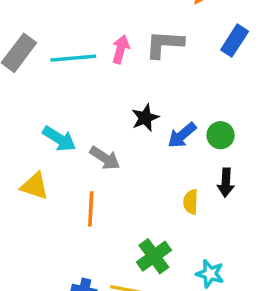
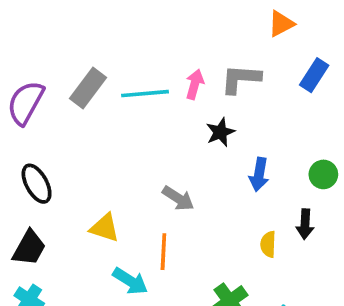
black star: (145, 118) -> (220, 132), moved
blue arrow: (182, 135) -> (259, 174), turned -40
green circle: (221, 135) -> (323, 174), moved
cyan arrow: (59, 139) -> (130, 281), moved

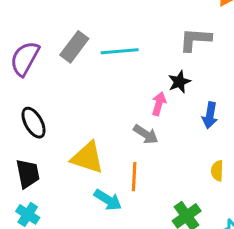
pink arrow: (195, 84) -> (159, 104), moved
yellow triangle: (105, 228) -> (87, 158), size x1.4
black trapezoid: (29, 248) -> (28, 174), turned -40

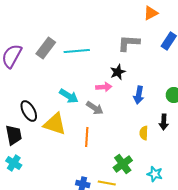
pink arrow: (159, 104) -> (104, 87), turned 70
black ellipse: (34, 123) -> (29, 111), moved
cyan arrow: (108, 200) -> (69, 96), moved

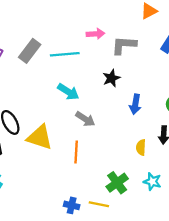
pink arrow: (104, 87) -> (95, 34), moved
cyan arrow: (69, 96) -> (68, 92), moved
cyan star: (155, 174) -> (152, 182), moved

